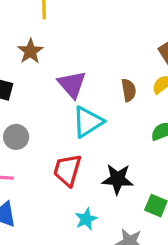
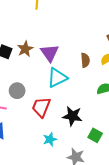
brown star: (30, 51) -> (25, 49), moved
gray circle: (16, 137) -> (17, 91), moved

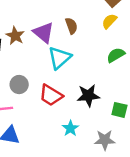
brown semicircle: (85, 60) -> (71, 26), moved
red trapezoid: (41, 107) -> (51, 95), turned -65

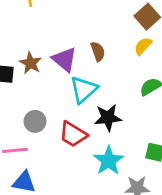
black star: (88, 95) -> (108, 118), moved
cyan star: (70, 128) -> (109, 161), moved, size x1.5

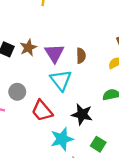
cyan triangle: (83, 90) -> (61, 80), turned -45
black star: (108, 118) -> (82, 114), moved

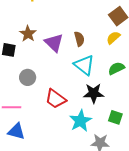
brown star: (28, 48) -> (28, 34), moved
cyan triangle: (61, 80) -> (84, 65), moved
gray circle: (17, 92) -> (28, 77), moved

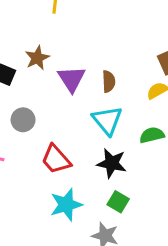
green square: (115, 117) -> (118, 202), moved
cyan star: (80, 121) -> (66, 205), moved

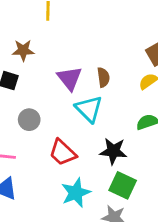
brown star: (37, 58) -> (23, 50), moved, turned 30
cyan triangle: (107, 120) -> (89, 109), moved
green square: (118, 202) -> (123, 185), size x1.4

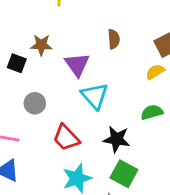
brown star: (23, 50) -> (41, 45), moved
brown semicircle: (103, 77) -> (114, 39), moved

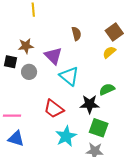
gray circle: (35, 103) -> (29, 72), moved
green semicircle: (152, 112) -> (107, 89), moved

